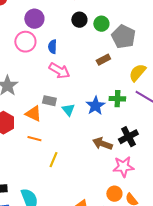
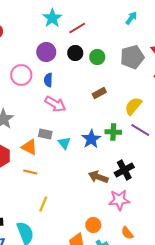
purple circle: (34, 19) -> (46, 52), moved
gray pentagon: (123, 37) -> (132, 57), moved, turned 30
yellow line: (53, 160) -> (43, 204), moved
orange circle: (114, 194) -> (93, 225), moved

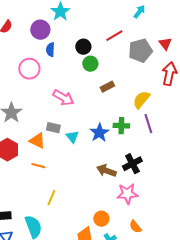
red line: (77, 28) -> (114, 36), moved
purple circle: (46, 52) -> (40, 30), moved
green circle: (97, 57) -> (90, 64), moved
blue semicircle: (48, 80) -> (50, 50), moved
purple line: (140, 130) -> (148, 124), turned 42

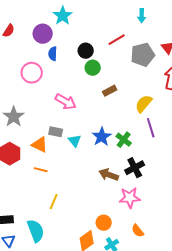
cyan arrow: (139, 12) -> (142, 16), turned 144
green cross: (121, 126) -> (124, 140), moved, turned 35

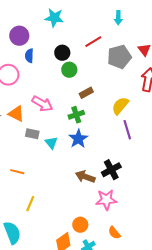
cyan star: (63, 16) -> (54, 18), moved, turned -30
green cross: (124, 140) -> (76, 115), moved, turned 35
orange triangle: (40, 145) -> (16, 114), moved

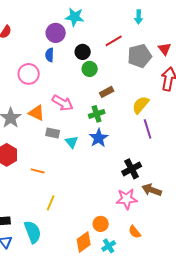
purple circle: (19, 36) -> (56, 33), moved
brown arrow: (85, 177) -> (152, 190), moved

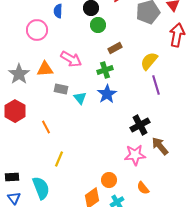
orange triangle: (37, 113) -> (45, 69), turned -30
orange line: (38, 171) -> (46, 127), turned 48
brown arrow: (152, 190) -> (160, 146), turned 30

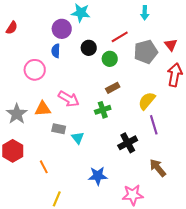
green circle: (98, 25) -> (110, 59), moved
blue star: (107, 94) -> (98, 176), moved, turned 30
black cross: (140, 125) -> (128, 143), moved
brown arrow: (160, 146) -> (158, 168), moved

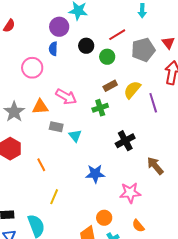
yellow semicircle: (147, 101) -> (132, 90), moved
purple line: (154, 125) -> (153, 103), moved

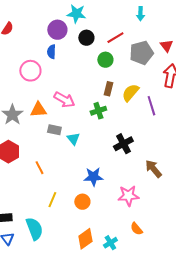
black circle: (86, 46) -> (86, 38), moved
brown rectangle: (110, 86) -> (108, 89), turned -48
orange circle: (104, 218) -> (82, 202), moved

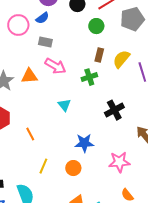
blue semicircle: (51, 52) -> (42, 18), turned -128
pink circle: (30, 71) -> (18, 25), moved
gray rectangle: (54, 130) -> (45, 42), moved

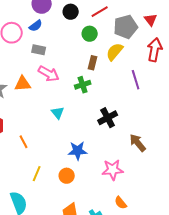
yellow semicircle: (121, 59) -> (115, 52), moved

